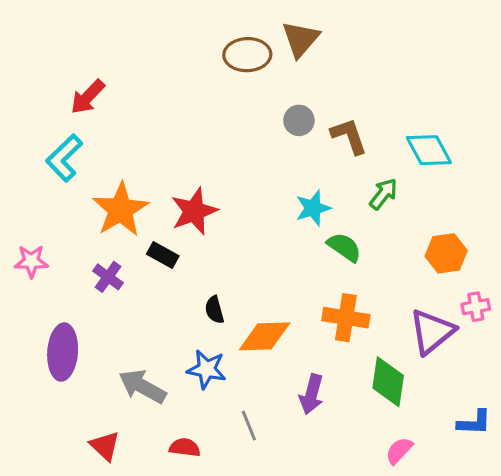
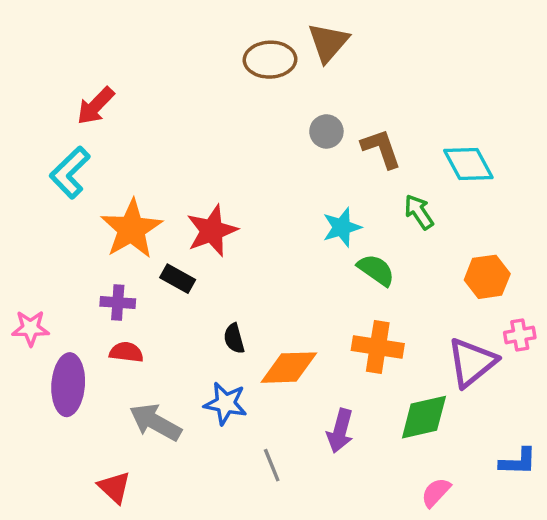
green arrow: (383, 194) -> (419, 212), turned -72
pink star: (31, 261) -> (31, 328), moved
purple cross: (108, 277) -> (118, 303), turned -32
green diamond: (388, 382) -> (424, 417), turned 69
red semicircle: (185, 448) -> (126, 352), moved

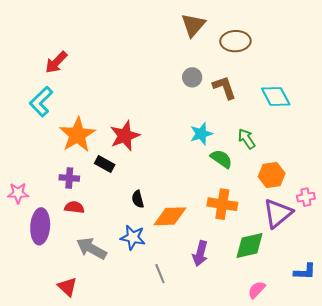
brown ellipse: (270, 60) -> (235, 41), moved
green arrow: (419, 212) -> (247, 139), moved
orange hexagon: (487, 277) -> (272, 175), moved

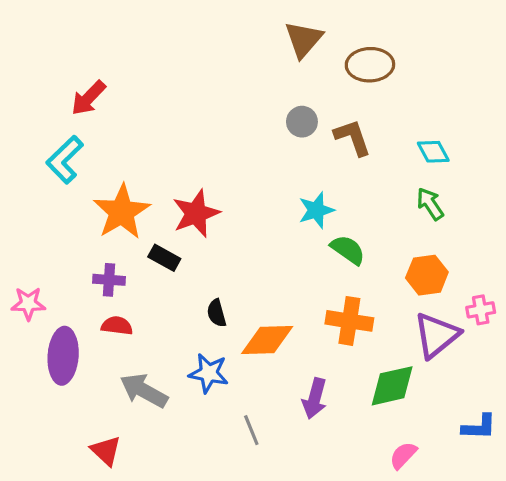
cyan diamond: (276, 96) -> (433, 152), size x0.7
green arrow: (247, 139) -> (430, 204), moved

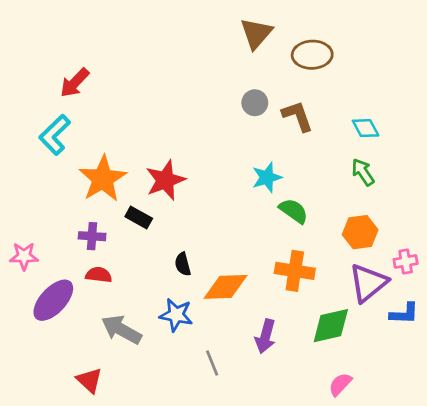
purple ellipse: (63, 356) -> (53, 300), turned 39
blue L-shape: (479, 427) -> (404, 314), moved

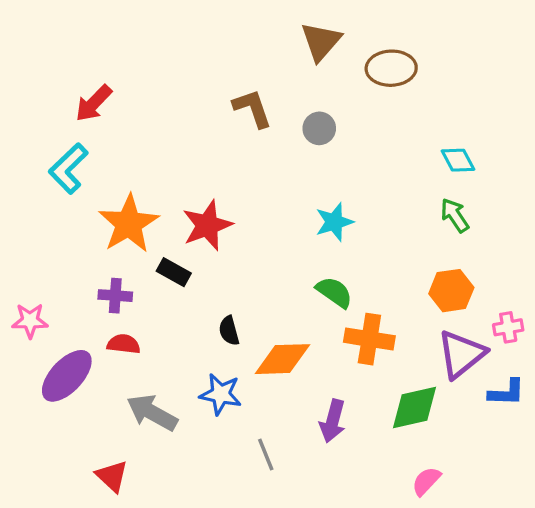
brown L-shape: (297, 116) -> (252, 108), moved
green semicircle: (293, 211) -> (334, 292), moved

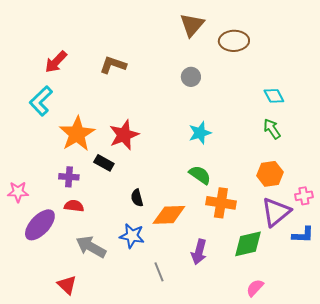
brown L-shape: (252, 108) -> (113, 65), moved, turned -52

